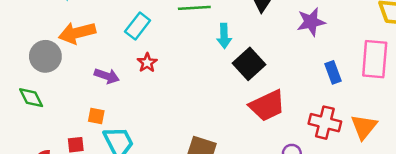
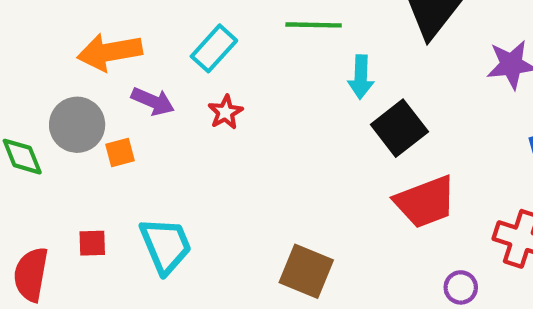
gray circle: (45, 56) -> (77, 125), moved
purple arrow: (107, 76) -> (153, 101), moved
orange square: (96, 116) -> (120, 152), moved, turned -30

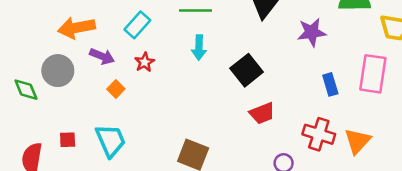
cyan arrow: (361, 77) -> (199, 47), moved
orange square: (120, 152) -> (116, 89), moved, turned -30
red trapezoid: (425, 202) -> (262, 113), size x0.7

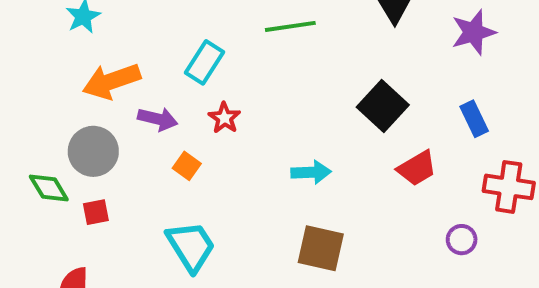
cyan arrow: (199, 47) -> (311, 172), moved, turned -85
blue rectangle: (330, 84) -> (474, 119), moved
red square: (68, 140) -> (96, 212), moved

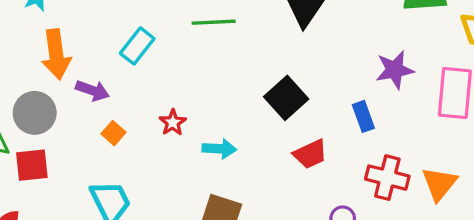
purple star: (474, 32) -> (395, 70), moved
orange arrow: (112, 81) -> (56, 54), turned -84
red star: (224, 118) -> (173, 123), moved
red square: (96, 212) -> (32, 165), size x1.5

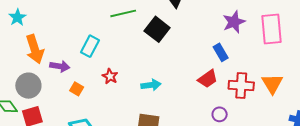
cyan rectangle: (137, 46) -> (90, 46), moved
black square: (286, 98) -> (157, 29), moved
cyan arrow: (219, 149) -> (151, 85), moved
red trapezoid: (310, 154) -> (208, 79), moved

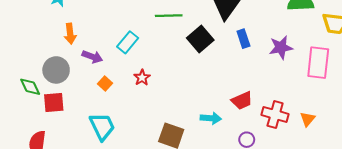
orange arrow: (35, 49) -> (70, 34), size x0.7
blue rectangle: (221, 52) -> (243, 39), moved
orange triangle: (272, 84) -> (307, 119), size x0.7
cyan arrow: (151, 85) -> (211, 118), moved

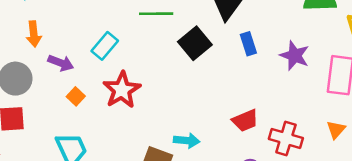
purple star: (281, 47) -> (295, 56), turned 30
red star: (142, 78) -> (122, 90), size x1.8
cyan arrow: (211, 118) -> (187, 141), moved
orange triangle: (307, 119) -> (336, 130), moved

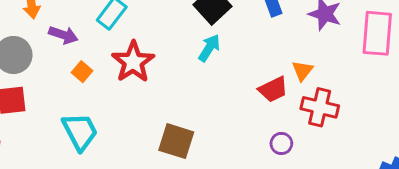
orange triangle: (336, 130) -> (302, 71), moved
cyan arrow: (187, 141) -> (209, 48), moved, turned -60

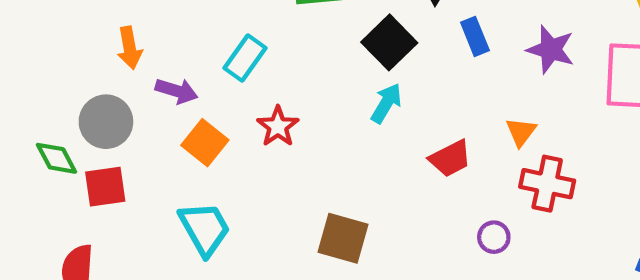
red star: (133, 62) -> (278, 126), size x0.7
orange square: (82, 72) -> (205, 143), size x1.5
red trapezoid: (273, 89) -> (450, 158), moved

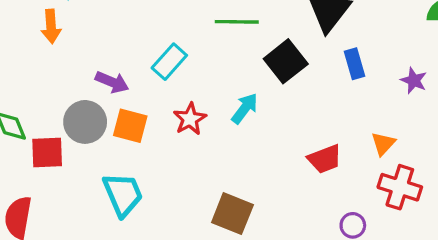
orange arrow: (130, 48) -> (51, 26), moved
purple star: (551, 50) -> (414, 80), size x0.7
cyan arrow: (386, 103) -> (245, 108), moved
gray circle: (106, 122) -> (85, 122), moved
orange square: (205, 143) -> (130, 126), turned -30

